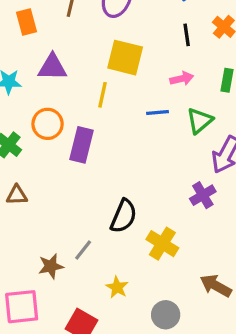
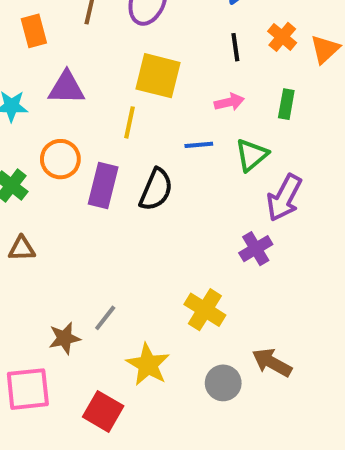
black semicircle: (124, 216) -> (156, 190), moved
yellow star: (117, 287) -> (148, 365), size x1.5
gray circle: (166, 315) -> (223, 383), moved

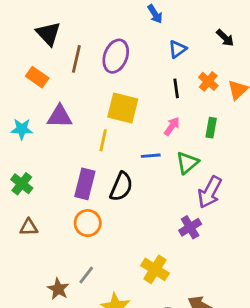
orange rectangle: (34, 31) -> (37, 77), turned -40
pink arrow: (229, 102) -> (172, 126), turned -42
orange circle: (60, 159) -> (88, 223), moved
brown star: (64, 338) -> (58, 289), turned -30

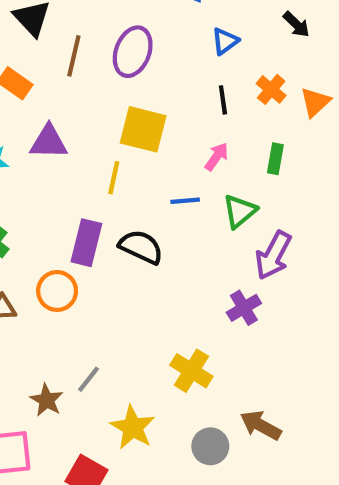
black semicircle: (121, 187) -> (141, 247), turned -88
orange circle: (88, 223) -> (57, 291), moved

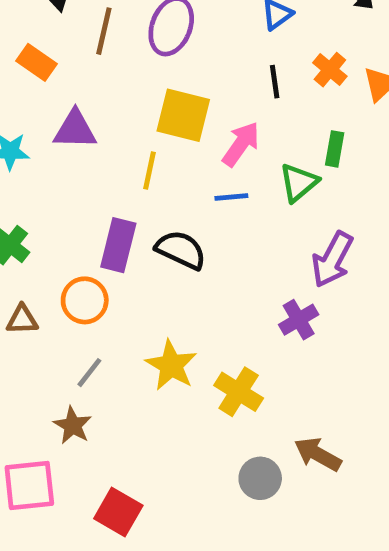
pink arrow: (217, 157) -> (241, 144), moved, size x1.4
green triangle: (240, 211) -> (299, 183), moved
gray line: (89, 379) -> (89, 373), moved
yellow star: (133, 427) -> (171, 365), moved

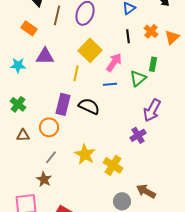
yellow square: (183, 115) -> (90, 50), turned 30

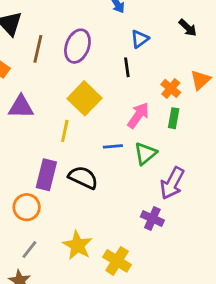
orange cross: (151, 31) -> (171, 88), moved
black line: (128, 36) -> (127, 67), moved
pink arrow: (114, 62) -> (138, 115), moved
green triangle: (138, 78) -> (145, 153), moved
purple cross: (138, 135) -> (152, 218), turned -35

